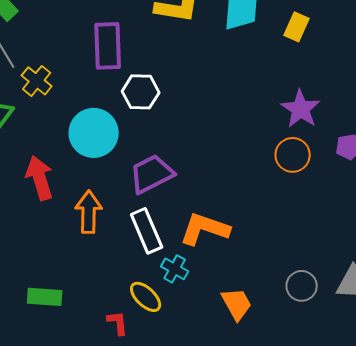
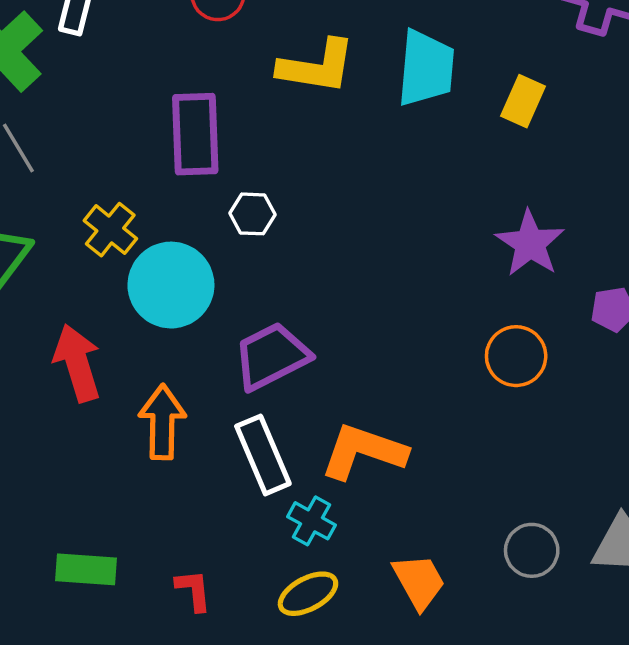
yellow cross: (37, 81) -> (110, 230), moved
white hexagon: (141, 92) -> (252, 214), size x0.7
orange circle: (293, 155) -> (516, 356), moved
yellow ellipse: (146, 297) -> (308, 594), moved, turned -72
red L-shape: (118, 323) -> (194, 590), moved

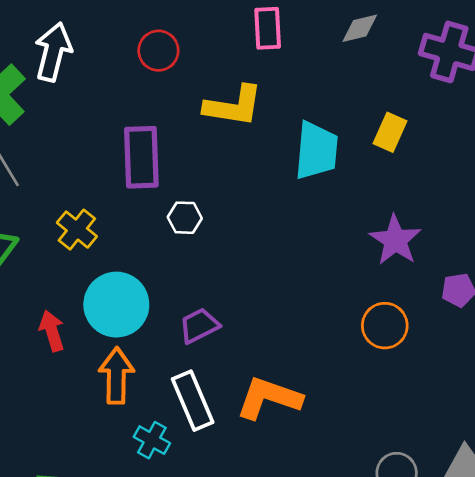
cyan trapezoid: (426, 68) -> (316, 151), moved
cyan circle: (171, 285) -> (116, 305), moved
purple trapezoid: (272, 356) -> (199, 326), size x0.7
red arrow: (77, 363) -> (52, 331), size x0.7
cyan cross: (311, 521) -> (152, 440), moved

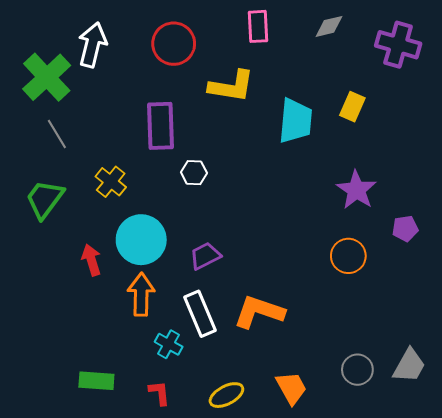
red circle: (158, 51) -> (174, 44), size x1.4

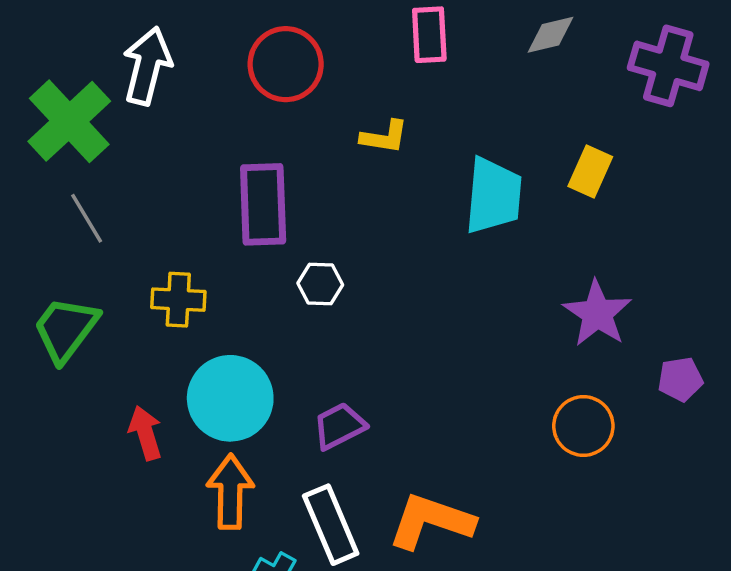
yellow L-shape: (232, 86) -> (384, 137), size x0.6
yellow cross: (111, 182) -> (178, 300), turned -36

